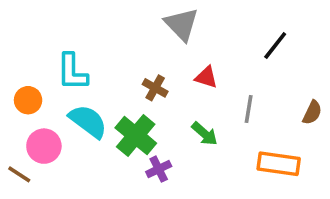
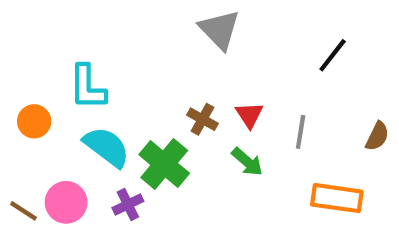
red triangle: (206, 77) -> (249, 115), moved, turned 40
brown cross: (155, 88) -> (203, 119), moved
pink circle: (44, 146) -> (66, 202), moved
purple cross: (159, 169) -> (128, 204), moved

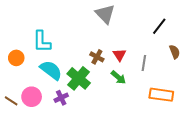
brown semicircle: (377, 136) -> (175, 52), moved, turned -48

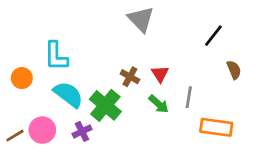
gray line: (144, 63) -> (189, 97), moved
brown line: (11, 101) -> (15, 136), turned -64

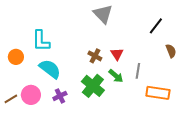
green cross: (105, 105) -> (93, 86), moved

